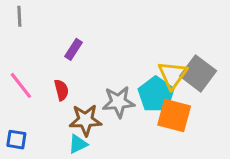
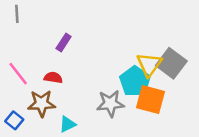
red semicircle: (61, 90) -> (53, 78), turned -66
gray star: (119, 102) -> (110, 103), moved
brown star: (85, 120) -> (42, 103), moved
blue square: (16, 140) -> (14, 120), turned 30

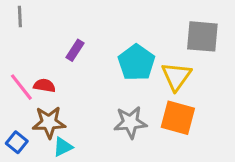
gray square: (171, 63) -> (202, 36), moved, turned -32
red semicircle: (53, 78) -> (44, 86), moved
cyan pentagon: (135, 81) -> (136, 63), moved
cyan triangle: (67, 124) -> (63, 147), moved

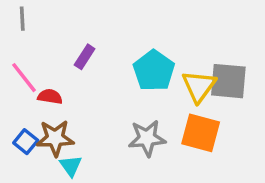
gray square: (202, 36) -> (228, 81), moved
pink line: (21, 87) -> (24, 78), moved
blue square: (17, 142) -> (26, 142), moved
cyan triangle: (63, 147) -> (71, 166), turned -40

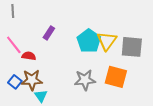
yellow triangle: (199, 86) -> (107, 41), moved

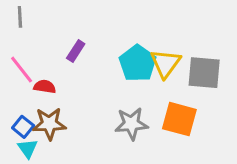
cyan triangle: (41, 96) -> (28, 148), moved

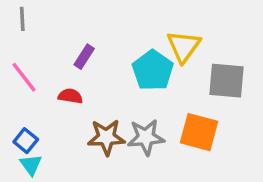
yellow triangle: (165, 63) -> (184, 46), moved
red semicircle: (45, 87) -> (70, 96), moved
brown star: (49, 124) -> (106, 137), moved

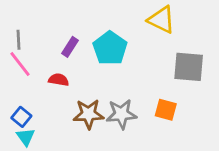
gray line: (22, 19) -> (19, 40), moved
yellow triangle: (184, 46) -> (161, 20), moved, turned -40
cyan pentagon: (153, 70) -> (110, 48), moved
orange square: (199, 132) -> (166, 110), size x0.7

